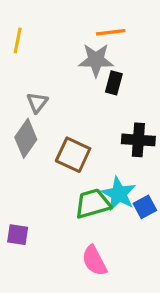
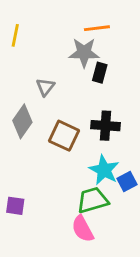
gray triangle: (37, 102) -> (45, 87), moved
black cross: (138, 140) -> (105, 126), moved
green trapezoid: (93, 204) -> (93, 200), moved

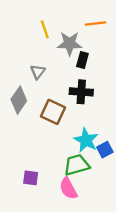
orange line: (97, 28) -> (95, 24), moved
yellow line: (15, 35) -> (45, 29), moved, turned -30
black cross: (105, 126) -> (81, 92), moved
purple square: (15, 206) -> (31, 178), moved

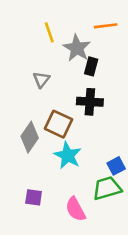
gray star: (70, 44) -> (77, 48), turned 30
gray diamond: (19, 100) -> (30, 137), moved
cyan star: (86, 140) -> (68, 155), moved
green trapezoid: (77, 165) -> (107, 188), moved

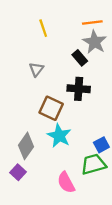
gray star: (77, 48) -> (95, 42), moved
black rectangle: (91, 66) -> (80, 58), turned -56
gray diamond: (30, 137) -> (26, 146), moved
purple square: (34, 197) -> (18, 172), moved, turned 35

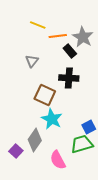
orange line: (92, 22) -> (58, 36), moved
yellow line: (43, 28) -> (38, 25), turned -49
gray diamond: (26, 146) -> (35, 140), moved

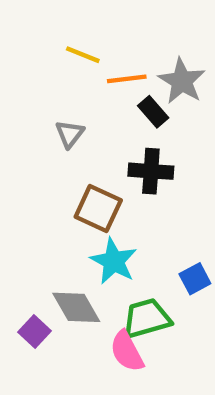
gray diamond: (35, 140) -> (76, 307), turned -65
green trapezoid: (82, 144) -> (147, 318), moved

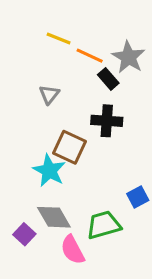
orange line: (127, 79) -> (90, 56), turned 32
cyan star: (114, 261) -> (49, 171), moved
pink semicircle: (127, 351) -> (73, 250), moved

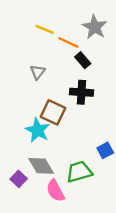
gray star: (128, 57) -> (95, 27), moved

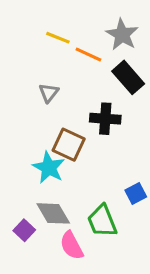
black rectangle: (83, 60) -> (128, 77), moved, size x1.5
green trapezoid: (79, 172) -> (102, 221), turned -96

